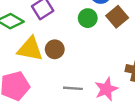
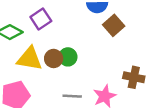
green circle: (88, 18) -> (68, 57), moved

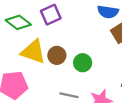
green circle: (68, 57) -> (83, 63), moved

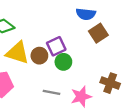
purple square: (51, 15) -> (56, 46), moved

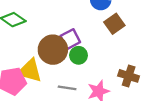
yellow triangle: (17, 53) -> (30, 71), moved
brown circle: (39, 56) -> (53, 50), size x1.6

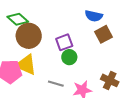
brown circle: (53, 50) -> (29, 36), moved

